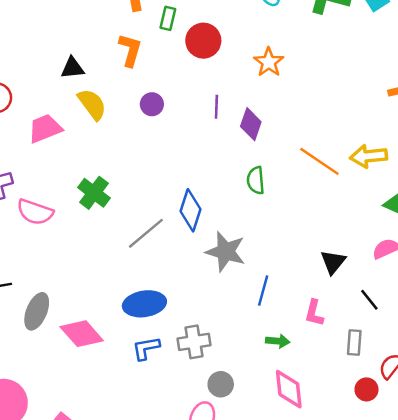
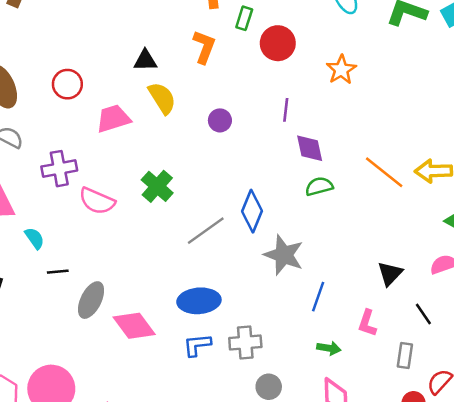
purple circle: (152, 104) -> (220, 120), moved
purple diamond: (251, 124) -> (310, 148), moved, turned -36
green semicircle: (256, 180) -> (319, 186), turned 76

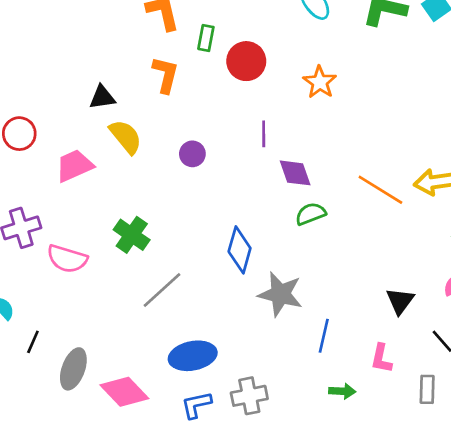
gray line: (206, 231) -> (162, 290), moved
black line: (58, 272) -> (33, 342), turned -54

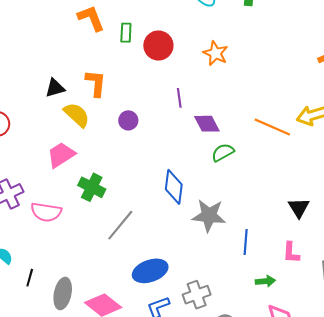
orange L-shape: (166, 75) -> (96, 83), moved
pink trapezoid: (74, 166) -> (61, 155), moved

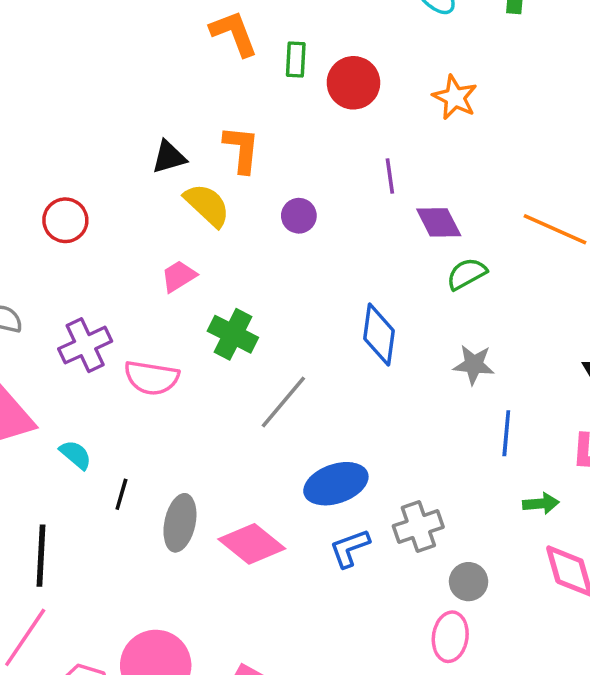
pink trapezoid: (61, 155) -> (179, 276), size x0.7
gray star: (209, 216) -> (474, 365), moved, size x0.7

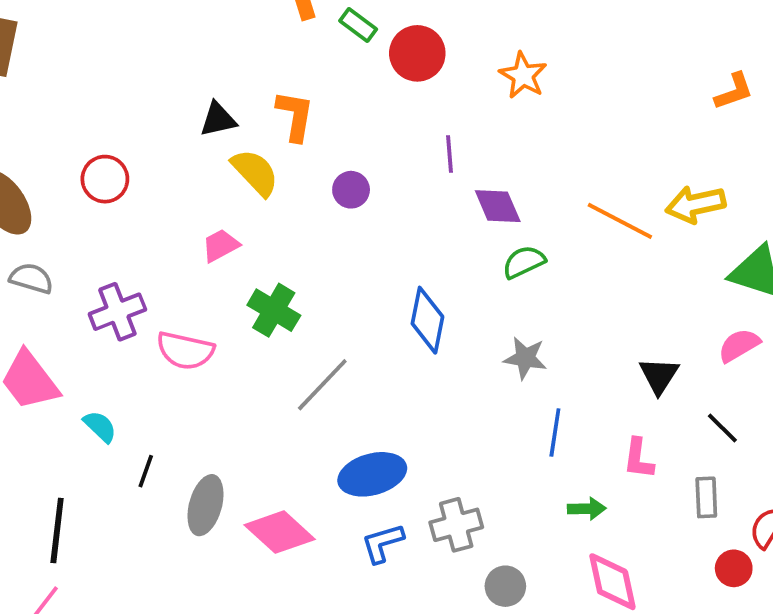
green rectangle: (296, 59) -> (358, 25), turned -60

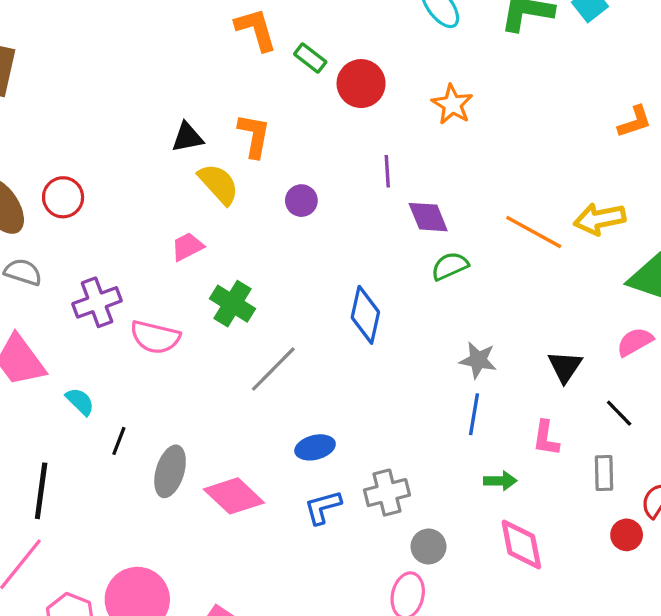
red circle: (105, 179) -> (63, 197), moved
gray star: (525, 358) -> (478, 360), moved
blue ellipse: (372, 474) -> (315, 447), size x0.7

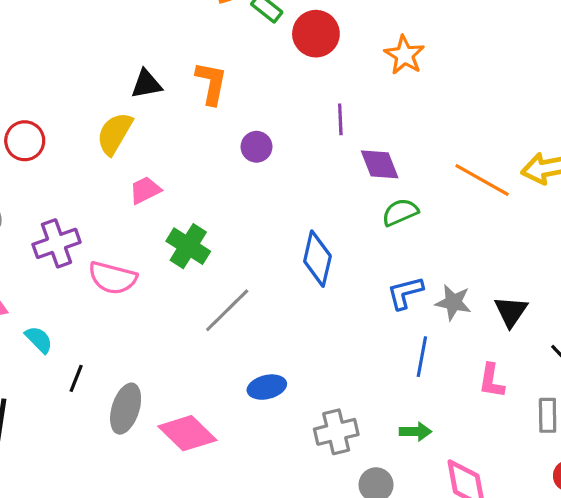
yellow semicircle: (219, 184) -> (115, 133), moved, turned -108
gray star: (478, 360) -> (453, 302), moved
green arrow: (500, 481) -> (415, 432), moved
blue L-shape: (323, 507) -> (405, 293), moved

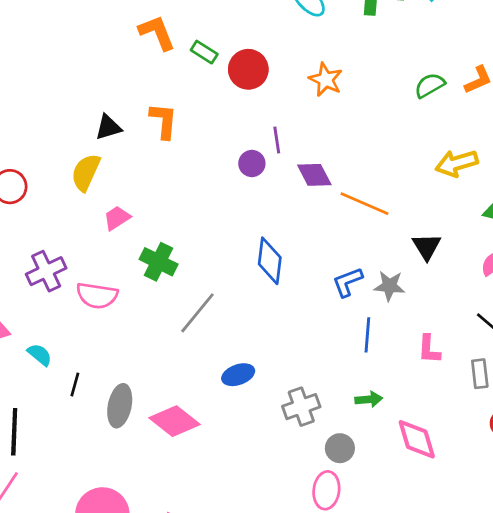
purple circle: (256, 147) -> (252, 164), moved
orange line: (482, 180) -> (364, 204), moved
green semicircle: (400, 212) -> (430, 85), moved
black triangle: (511, 311) -> (427, 247), moved

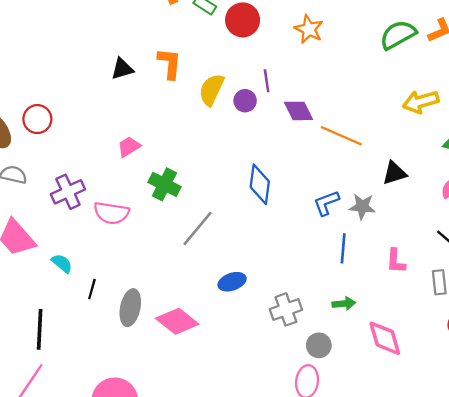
green semicircle: (430, 85) -> (398, 35), size x1.4
yellow semicircle: (86, 172) -> (212, 90), moved
black triangle: (427, 247) -> (394, 173), turned 44

